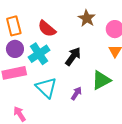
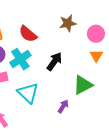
brown star: (87, 18) -> (68, 23), turned 30
purple arrow: (76, 93) -> (63, 106), moved

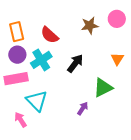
pink circle: (96, 34) -> (117, 19), moved
cyan triangle: (28, 93) -> (37, 101), moved

